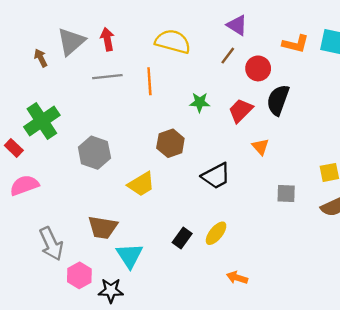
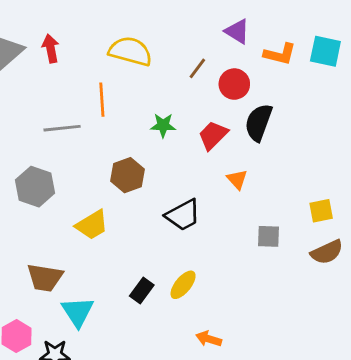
purple triangle: (237, 25) -> (237, 31), moved
gray line: (107, 77) -> (62, 128), moved

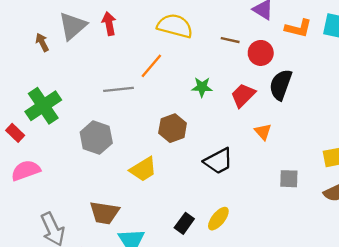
brown line: (197, 68) -> (230, 40), turned 66
orange line: (102, 100) -> (151, 66), turned 44

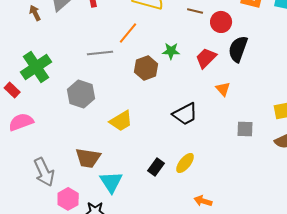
brown hexagon: (173, 128) -> (146, 68), moved

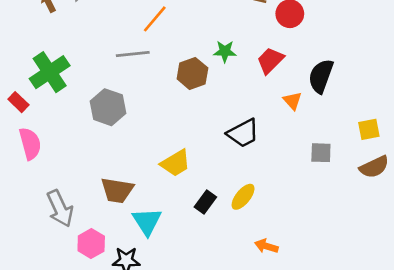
orange line: (128, 33) -> (155, 19), moved
black semicircle: (238, 49) -> (321, 76), moved
yellow trapezoid: (121, 121) -> (176, 163), moved
pink semicircle: (21, 122) -> (30, 144), turned 95

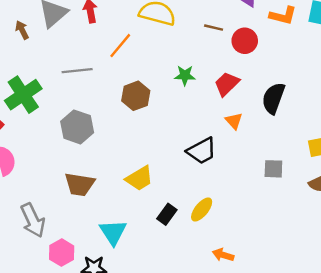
gray line: (133, 54) -> (77, 71), moved
brown hexagon: (192, 73) -> (136, 96), moved
orange triangle: (292, 101) -> (234, 121), moved
brown trapezoid: (117, 190) -> (80, 184), moved

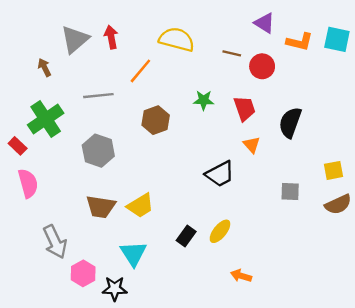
brown arrow: (22, 30) -> (44, 67), moved
red trapezoid: (227, 84) -> (245, 108), turned 116
yellow trapezoid: (139, 178) -> (140, 206), moved

